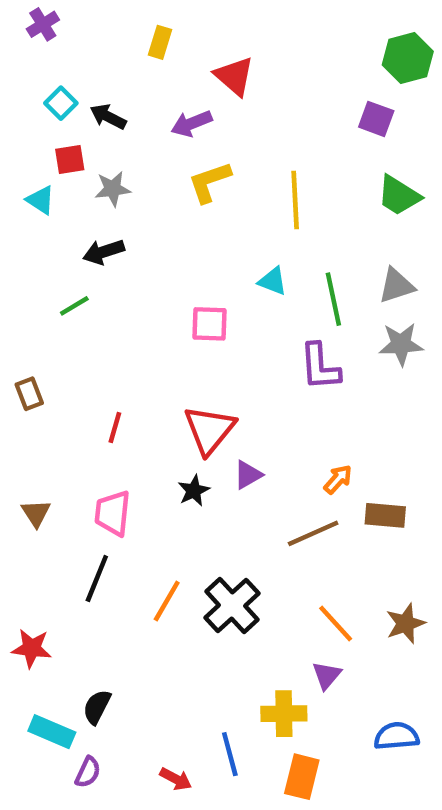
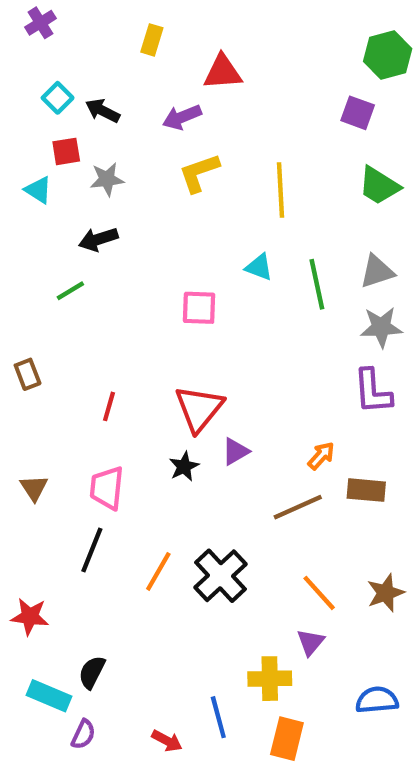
red triangle: (234, 76) -> (223, 72), turned -45
purple L-shape: (320, 367) -> (373, 391), moved

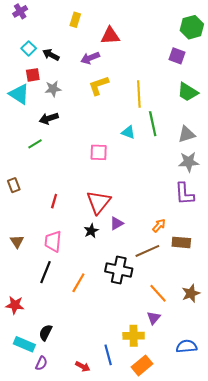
cyan triangle: (38, 190) -> (19, 94), size x1.5
green line: (317, 284) -> (153, 124), moved
black cross: (220, 576) -> (119, 270), moved, turned -35
orange rectangle: (287, 739) -> (142, 365), turned 36

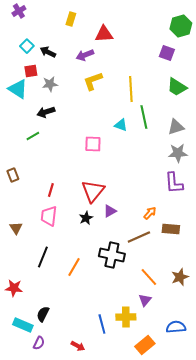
pink trapezoid: (53, 241) -> (49, 216), moved
blue line: (108, 355) -> (102, 324), moved
orange rectangle: (142, 365) -> (145, 345), moved

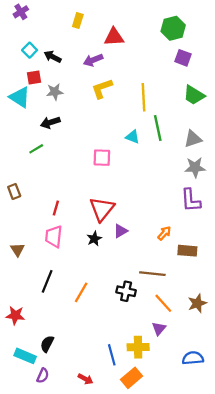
green hexagon: (181, 26) -> (173, 28), moved
brown line: (139, 237) -> (152, 274), moved, turned 30
black cross: (112, 255) -> (126, 291), moved, size x0.7
orange rectangle: (145, 345) -> (131, 378), moved

